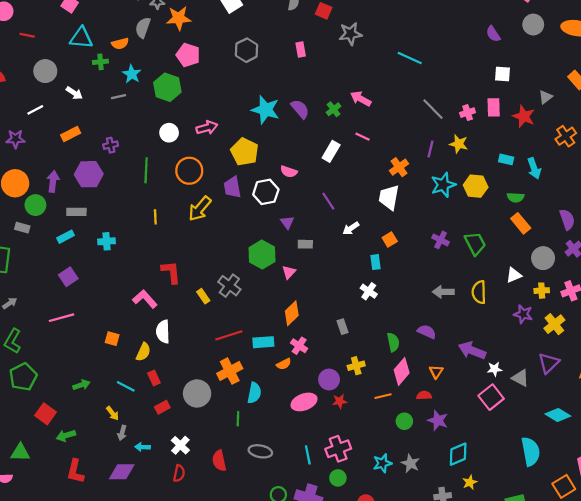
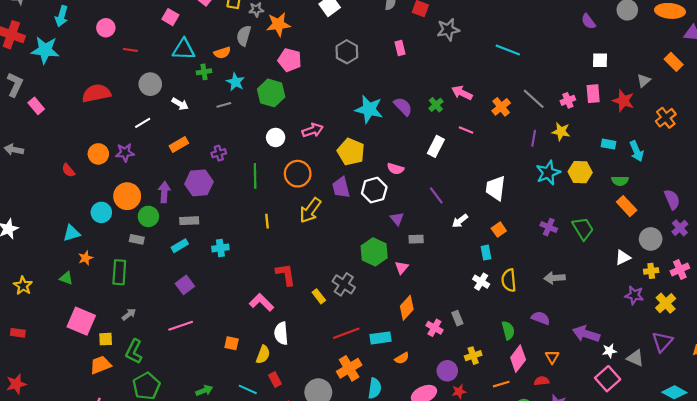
orange cross: (399, 167) -> (501, 107), moved
yellow semicircle: (479, 292) -> (509, 280), moved
pink cross: (299, 346) -> (434, 328), moved

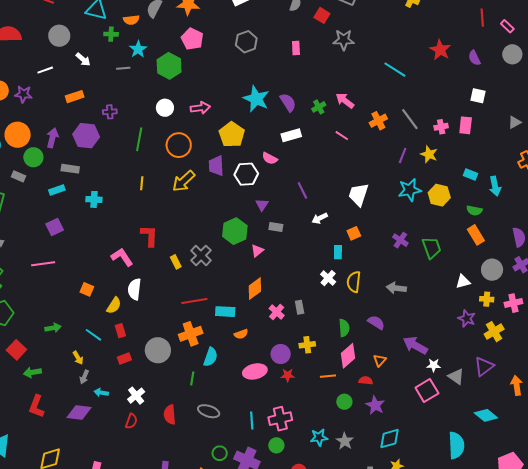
red star: (623, 101) -> (440, 50), moved
white rectangle: (436, 146) -> (291, 135), moved, turned 36

